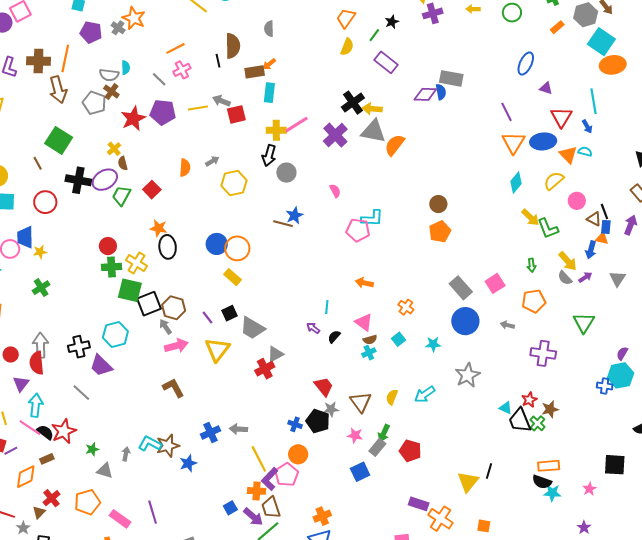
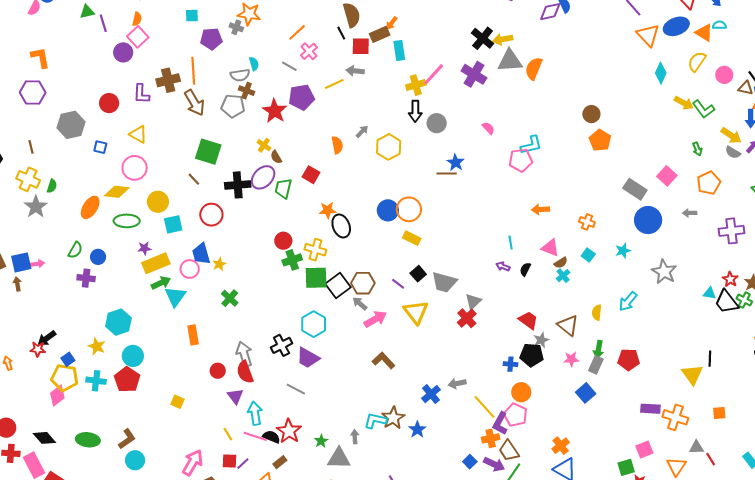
red square: (236, 114) -> (361, 46), moved, turned 30
gray triangle: (105, 471) -> (339, 458), size x1.4

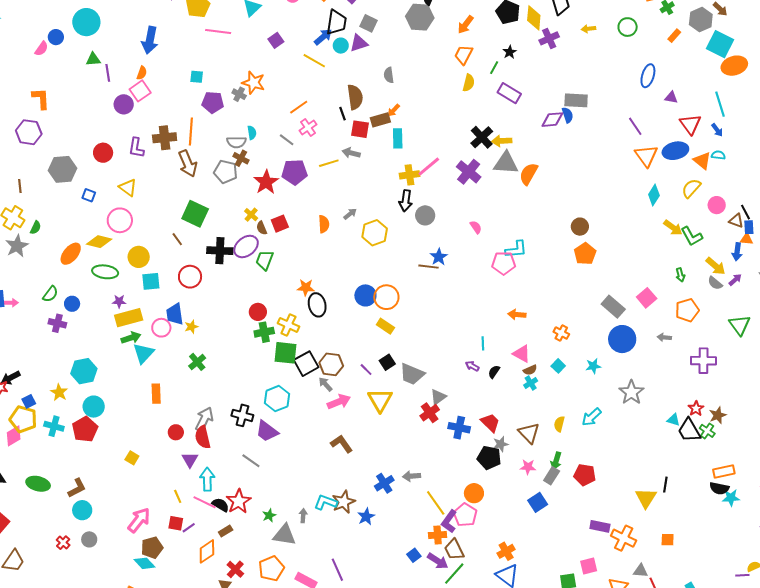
red square: (311, 175) -> (280, 224), moved, turned 30
black cross: (282, 345) -> (242, 415), turned 35
gray arrow: (244, 354) -> (204, 419), turned 35
blue cross: (510, 364) -> (459, 428), moved, size x1.5

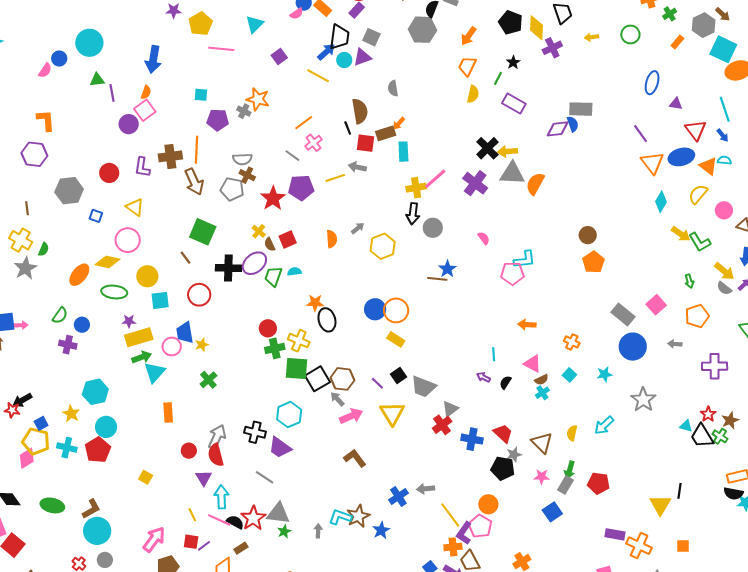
cyan semicircle: (252, 133) -> (294, 272), moved, turned -88
cyan circle: (82, 510) -> (97, 531), size x1.4
gray triangle: (284, 535) -> (278, 513), moved

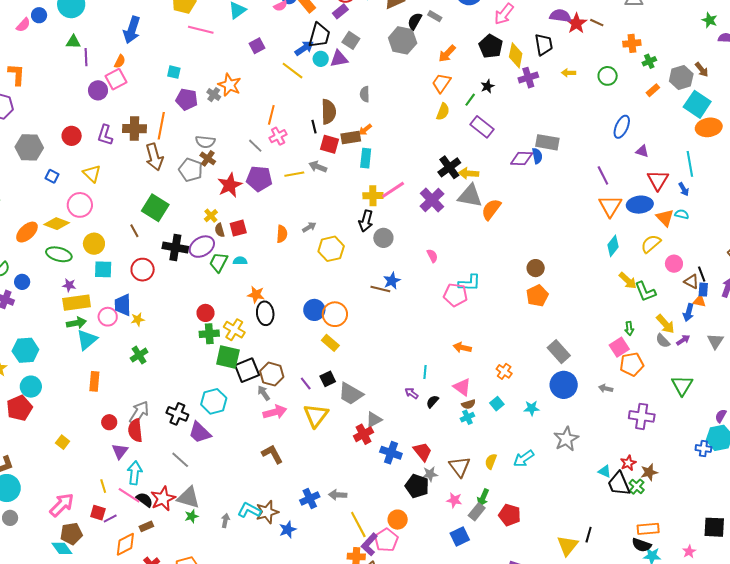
orange line: (304, 123) -> (271, 115), turned -48
pink square: (656, 305) -> (619, 347), moved

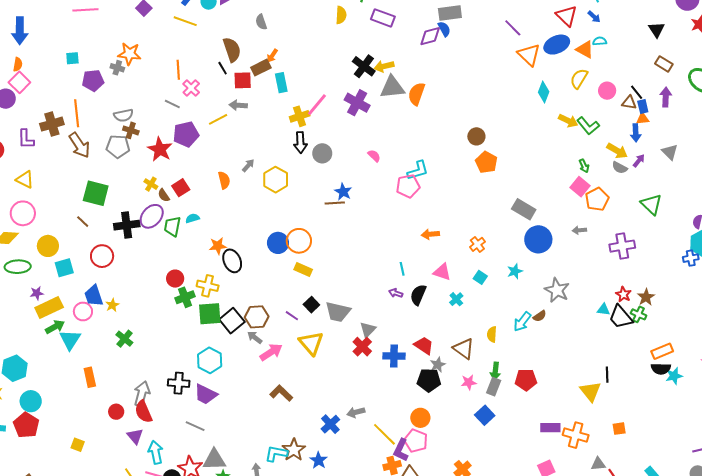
orange cross: (504, 371) -> (477, 244), turned 35
black semicircle: (432, 402) -> (418, 295), size x1.5
brown semicircle: (468, 404) -> (540, 316), moved

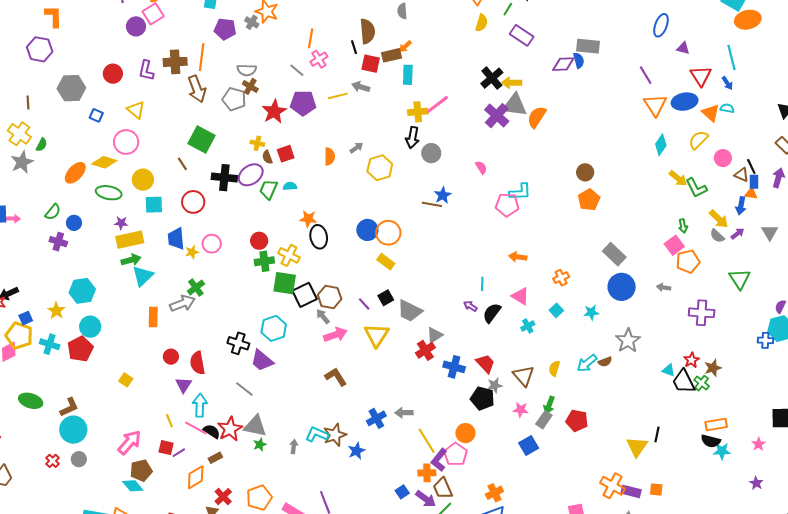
purple cross: (357, 103) -> (497, 116), moved
yellow cross: (151, 184) -> (257, 143), turned -32
pink circle: (83, 311) -> (212, 244), moved
gray arrow: (142, 394) -> (182, 303), moved, turned 40
purple rectangle: (550, 428) -> (631, 491), moved

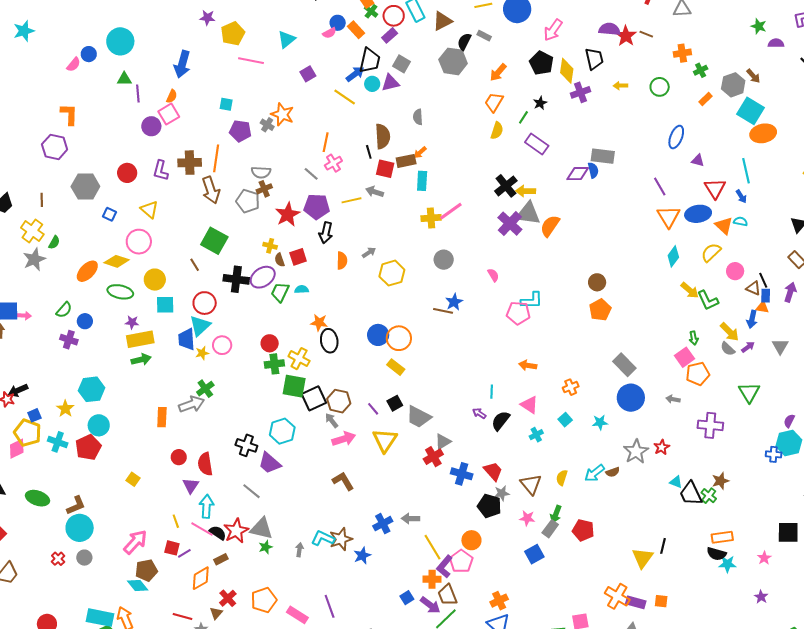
brown cross: (250, 86) -> (264, 189), turned 35
black arrow: (413, 137) -> (326, 233), moved
cyan triangle: (143, 276) -> (200, 326), moved
red star: (692, 360) -> (662, 447), moved

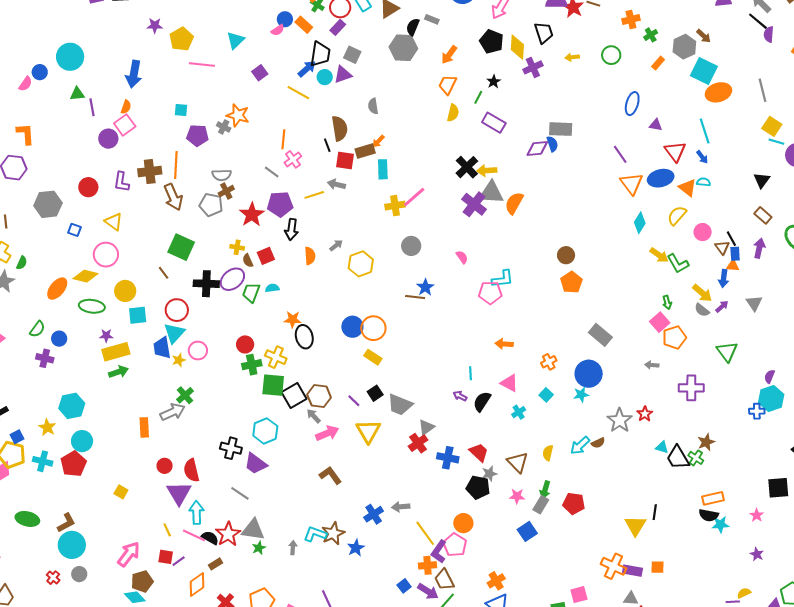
brown triangle: (753, 288) -> (722, 247), turned 35
blue circle: (631, 398) -> (589, 374), moved
purple triangle: (191, 486) -> (179, 493), size x1.5

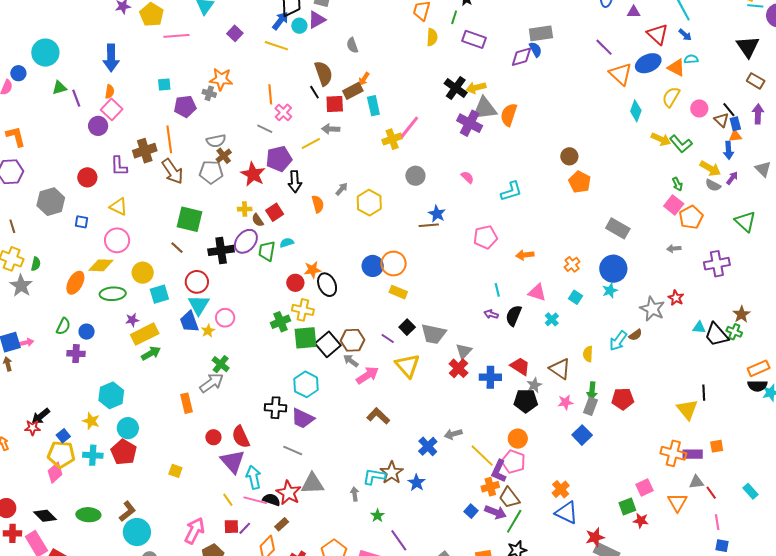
black triangle: (762, 180) -> (748, 47), size x1.4
pink pentagon: (490, 293) -> (485, 237), moved
red circle: (245, 344) -> (295, 283), moved
green star: (259, 548) -> (377, 516), moved

